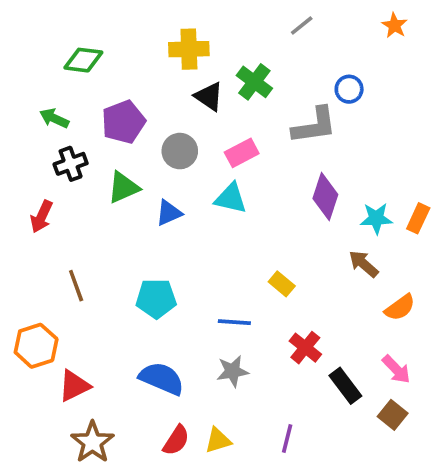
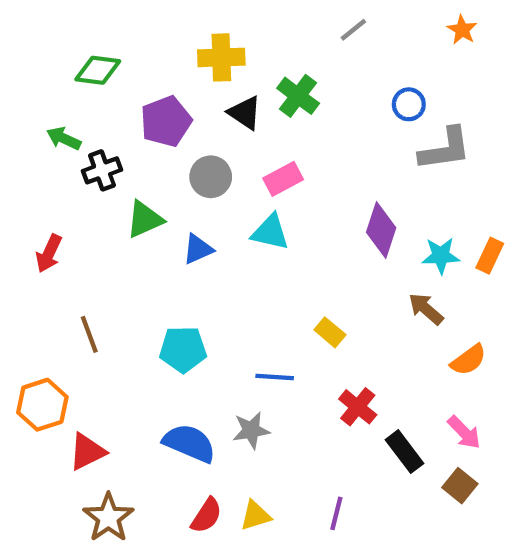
purple pentagon: (123, 122) -> (166, 121), moved
gray L-shape: (314, 126) -> (445, 149), moved
black cross: (71, 164) -> (102, 170), moved
gray star: (233, 371) -> (251, 430), moved

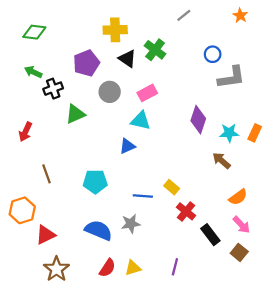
green diamond: (98, 70) -> (34, 32), moved
blue triangle: (198, 249) -> (127, 146), moved
yellow rectangle: (330, 332) -> (172, 187), moved
orange semicircle: (468, 360) -> (238, 197), moved

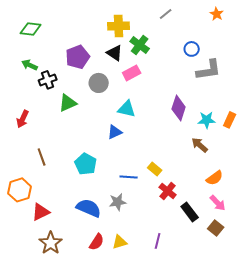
yellow cross: (115, 30) -> (119, 26), moved
pink rectangle: (147, 93) -> (132, 73), moved
cyan pentagon: (95, 182) -> (86, 164), turned 30

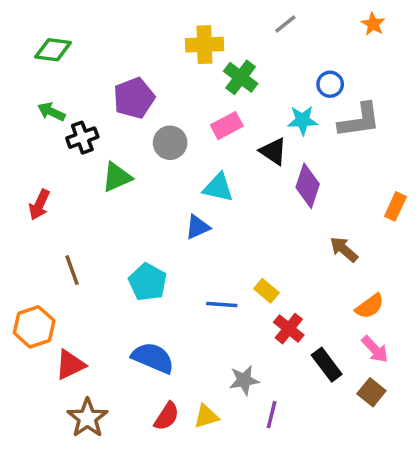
black triangle: (115, 53) -> (273, 151), moved
cyan star: (207, 120) -> (303, 120), moved
gray star: (118, 202) -> (244, 380), moved

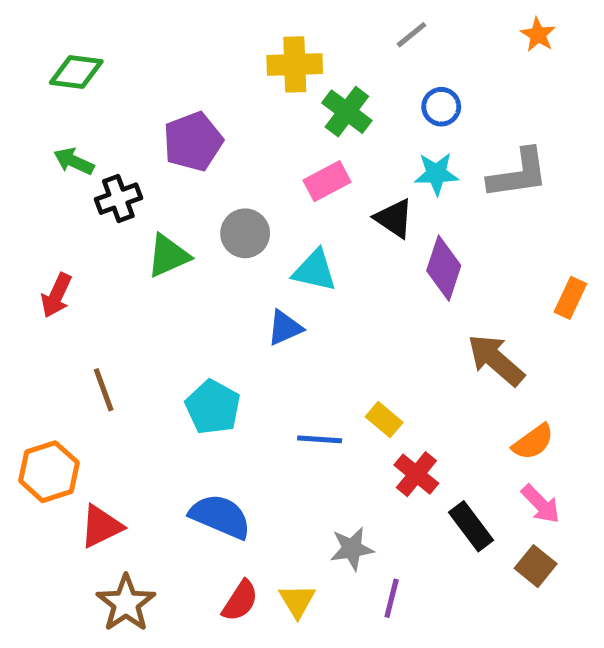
blue circle: (330, 84) -> (441, 107), moved
gray circle: (170, 143) -> (245, 233), moved
brown arrow: (344, 249) -> (496, 360), size x1.4
yellow triangle: (206, 416) -> (297, 601), turned -44

